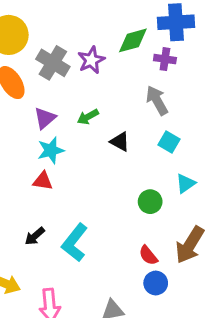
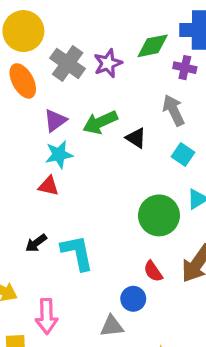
green arrow: (88, 117) -> (100, 122), size x1.5
black triangle: (120, 142) -> (136, 138), moved
green circle: (150, 202) -> (159, 215), size x1.6
cyan L-shape: (75, 243) -> (77, 253), turned 126
blue circle: (156, 283) -> (133, 299), moved

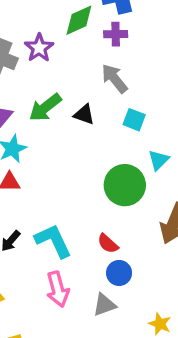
red semicircle: (153, 271) -> (108, 244), moved
pink arrow: (47, 316) -> (58, 289), moved

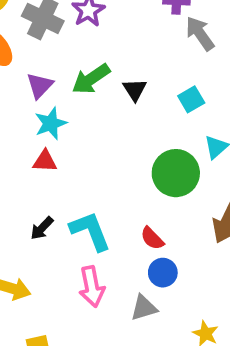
gray arrow: (114, 79) -> (200, 34), moved
black triangle: (84, 114) -> (135, 90), turned 35
cyan square: (134, 120) -> (191, 99), turned 35

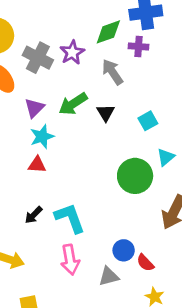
gray arrow: (200, 34) -> (112, 72), moved
red semicircle: (152, 238) -> (145, 263), moved

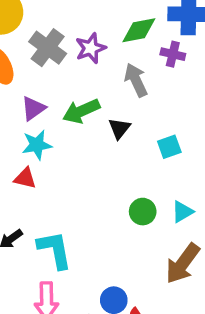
cyan triangle: (166, 157) -> (182, 212), moved
green circle: (135, 176) -> (143, 212), size x0.6

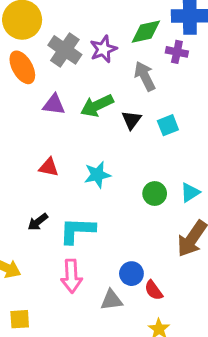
purple triangle: (33, 108) -> (54, 105), turned 45
cyan star: (37, 145) -> (97, 175), moved
cyan square: (169, 147) -> (168, 125), moved
cyan L-shape: (55, 250) -> (77, 230), turned -75

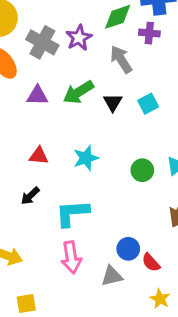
black arrow: (38, 222) -> (30, 196), moved

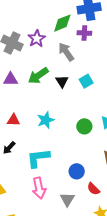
blue circle: (128, 249) -> (77, 171), moved
gray triangle: (112, 276) -> (67, 199), turned -42

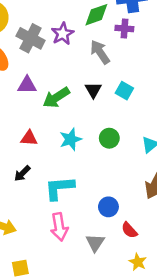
green arrow: (38, 76) -> (56, 98), moved
cyan square: (86, 81) -> (124, 91), turned -32
green circle: (84, 126) -> (109, 138), moved

